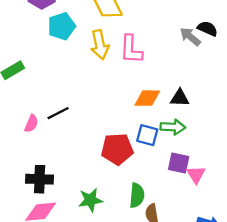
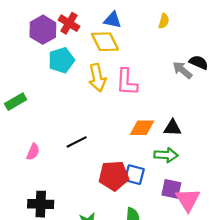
black line: (58, 113) -> (77, 142), moved
blue square: (147, 135) -> (134, 175), moved
pink triangle: (196, 175) -> (188, 200), size x1.4

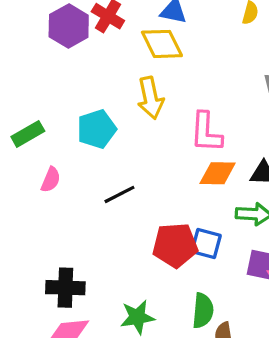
cyan pentagon: (61, 60) -> (97, 129), moved
pink L-shape: (127, 82) -> (206, 132), moved
pink semicircle: (33, 152) -> (51, 180), moved

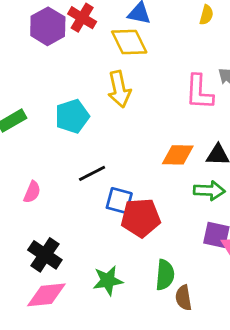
pink L-shape: (206, 132) -> (199, 92), moved
pink semicircle: (51, 180) -> (32, 192), moved
blue square: (206, 244) -> (119, 201), moved
black cross: (65, 288) -> (45, 255), turned 32

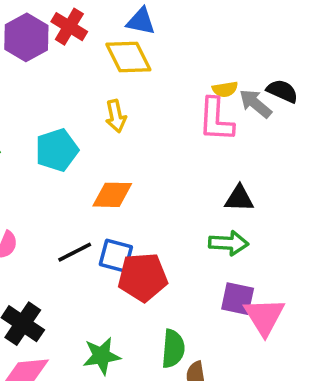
yellow semicircle: (206, 15) -> (225, 89), moved, turned 66
yellow arrow: (119, 89) -> (116, 116), size x0.7
orange diamond: (178, 155) -> (112, 195), moved
black line: (92, 173) -> (75, 252), moved

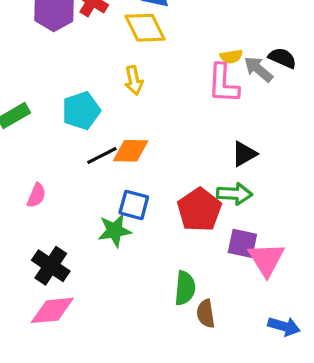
black triangle: (239, 198) -> (244, 154), turned -32
black line: (75, 252) -> (102, 155), moved
red pentagon: (143, 277) -> (199, 210), moved, turned -30
green star: (102, 356) -> (115, 231), moved

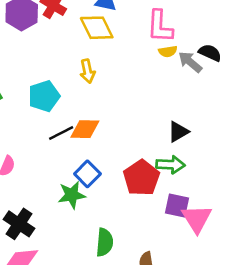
pink L-shape: (223, 84) -> (160, 26), moved
blue square: (134, 205) -> (87, 174), turned 30
green semicircle: (185, 288) -> (105, 242), moved

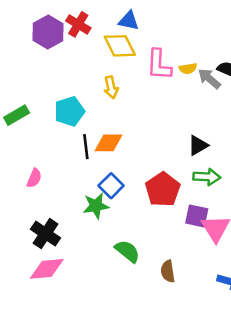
pink L-shape: (160, 26) -> (159, 65), moved
black line: (61, 133) -> (86, 147), turned -70
green arrow: (170, 165) -> (207, 177), moved
green semicircle: (105, 242) -> (127, 251), turned -56

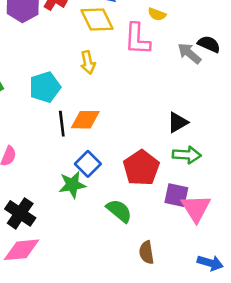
yellow semicircle: (188, 69) -> (157, 14), moved, turned 30
green semicircle: (127, 251) -> (119, 211), moved

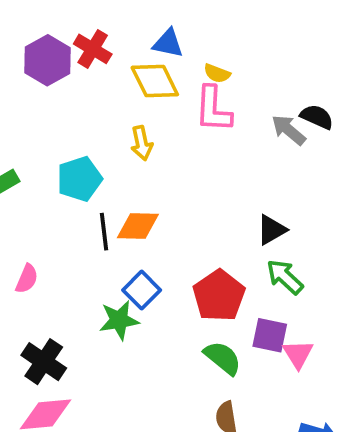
yellow semicircle: (157, 14) -> (217, 73), moved
green arrow: (187, 155) -> (285, 277), turned -140
pink triangle: (196, 208) -> (298, 354), size x0.7
green semicircle: (119, 211) -> (223, 358), moved

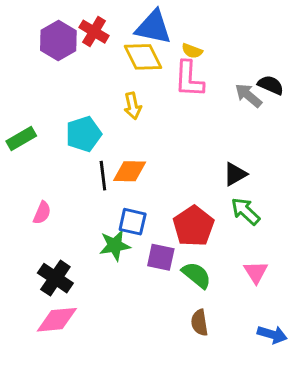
blue triangle: (168, 43) -> (153, 27), size x1.5
blue square: (142, 290) -> (133, 222), turned -32
purple square: (270, 335) -> (161, 257), moved

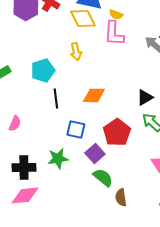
orange diamond: (130, 171) -> (94, 95), moved
green star: (115, 245) -> (58, 158), moved
purple square: (161, 257) -> (95, 153), turned 36
green semicircle: (196, 275) -> (103, 177), moved
black cross: (55, 278) -> (24, 167), turned -35

